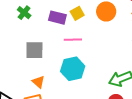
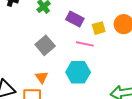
yellow square: (77, 13) -> (99, 28), moved
gray square: (34, 50) -> (45, 45), turned 36

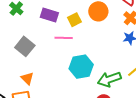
cyan hexagon: (78, 72) -> (81, 67), moved

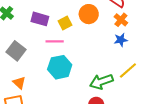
cyan hexagon: (81, 67) -> (60, 67), moved

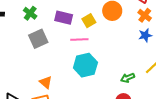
gray square: (16, 51) -> (38, 39), moved, turned 30
green arrow: (101, 82) -> (128, 78), size x0.6

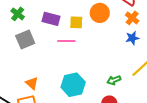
yellow square: (89, 21) -> (76, 22), turned 32
cyan hexagon: (85, 65) -> (73, 85), moved

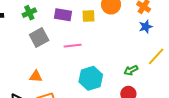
green cross: (18, 14) -> (29, 13), turned 32
pink line: (66, 41) -> (73, 46), moved
orange triangle: (32, 83) -> (36, 76), moved, turned -32

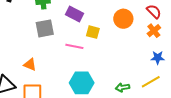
yellow square: (88, 16) -> (93, 32), moved
blue star: (146, 27) -> (158, 58), moved

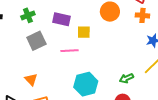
orange cross: (154, 31) -> (142, 15), turned -32
orange triangle: (30, 64) -> (31, 79), turned 40

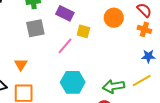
pink line: (70, 51) -> (65, 46), turned -60
green arrow: (126, 78) -> (114, 86), size x1.5

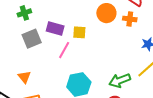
purple rectangle: (65, 13) -> (55, 29), moved
orange cross: (144, 29) -> (130, 19), moved

